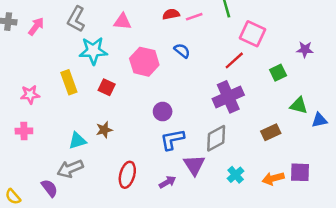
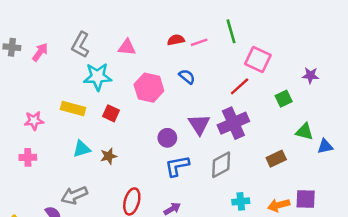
yellow rectangle: (69, 82) -> (73, 108), turned -55
cyan triangle: (77, 141) -> (82, 149), moved
purple triangle: (194, 165) -> (199, 124), moved
cyan cross: (236, 175) -> (241, 201), turned 35

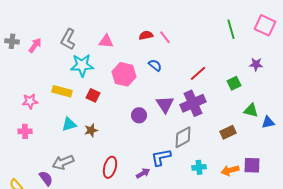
green line: (231, 31) -> (231, 29), moved
pink line: (199, 42) -> (165, 37), turned 72
pink square: (258, 59) -> (265, 25), moved
blue L-shape: (177, 166) -> (161, 157), moved

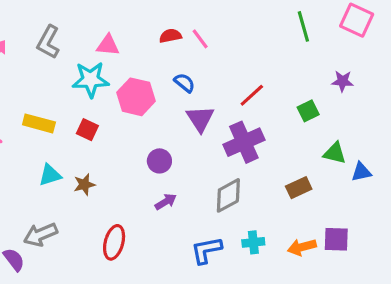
cyan star: (82, 65) -> (91, 80), moved
purple triangle: (165, 104) -> (200, 119), moved
blue L-shape: (161, 157) -> (206, 250), moved
purple arrow: (143, 173) -> (166, 202), moved

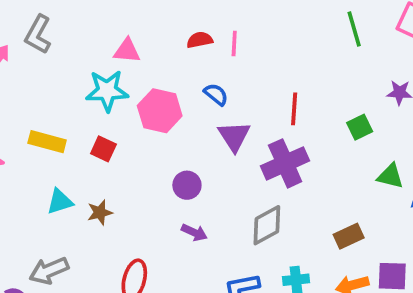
pink line: (200, 39) -> (234, 44), turned 40
gray L-shape: (48, 42) -> (38, 34), moved
red line: (252, 95) -> (294, 109), turned -44
brown rectangle: (299, 188) -> (349, 236), moved
purple arrow: (166, 202) -> (194, 232), turned 55

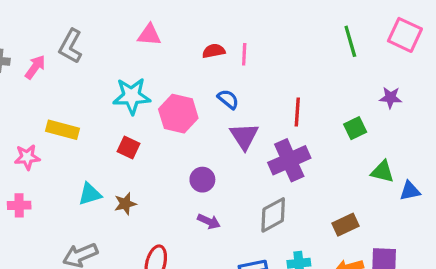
pink triangle: (127, 51) -> (149, 35), moved
yellow rectangle: (47, 142) -> (63, 130), moved

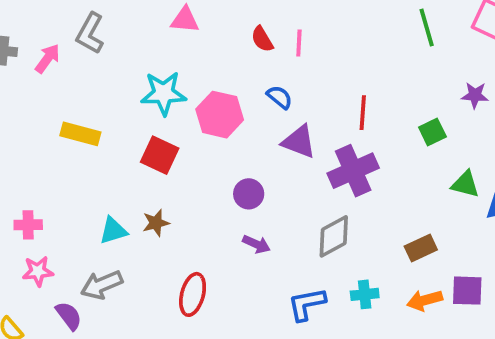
red semicircle: (214, 51) -> (262, 39), turned -110
purple triangle: (244, 136) -> (299, 142), turned -36
red square: (128, 147) -> (160, 155), size x1.4
pink star: (27, 157) -> (38, 271), moved
cyan triangle: (90, 194) -> (113, 231), moved

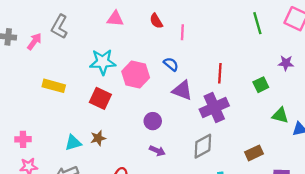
red semicircle: (262, 39) -> (156, 21), moved

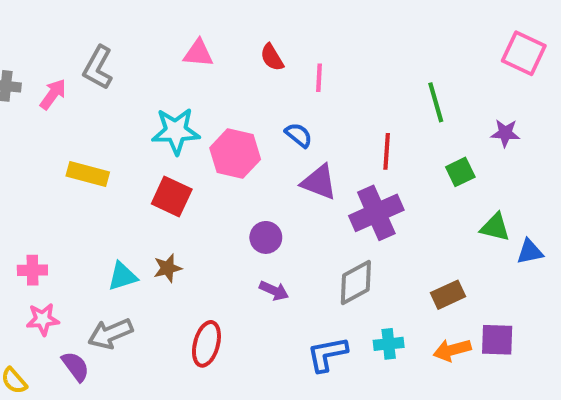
green line: (257, 23) -> (436, 102), moved

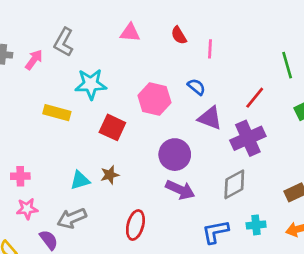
cyan star: (176, 131) -> (91, 84), moved
red line: (387, 151) -> (255, 98), turned 35
purple circle: (266, 237) -> (175, 155), size x1.5
purple arrow: (274, 291) -> (180, 190), size x1.5

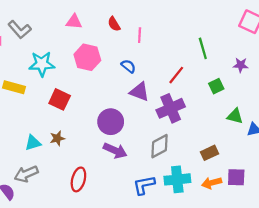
gray L-shape: (64, 42) -> (20, 29), turned -70
pink hexagon: (154, 99) -> (87, 57), moved
cyan cross: (256, 225) -> (177, 179), size x1.6

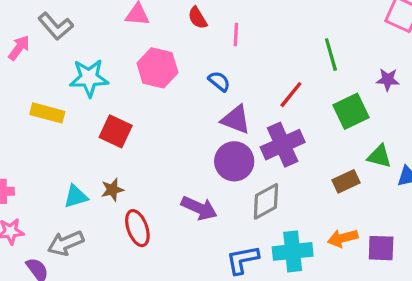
green square: (216, 86) -> (351, 111), size x1.5
purple circle: (111, 122) -> (234, 161), moved
brown rectangle: (210, 153) -> (346, 181), moved
red ellipse: (78, 179) -> (137, 228), moved, turned -35
orange arrow: (212, 183) -> (343, 238), moved

